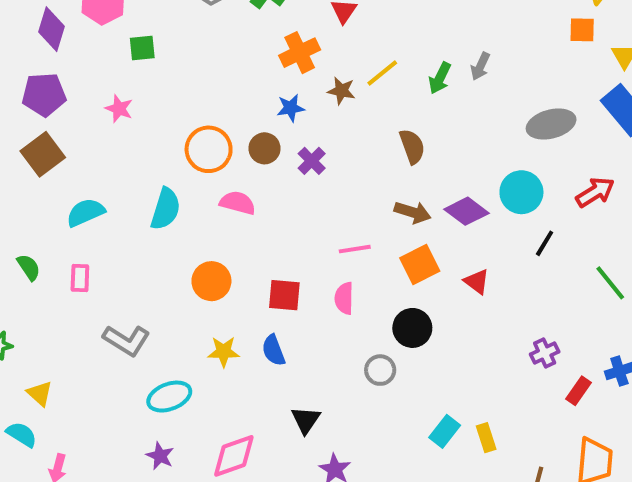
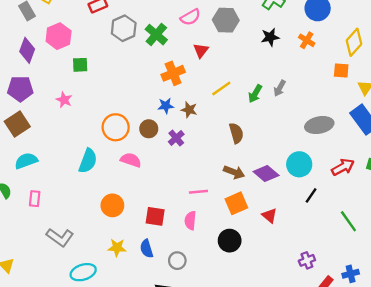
brown star: (341, 91) -> (189, 110), moved
cyan semicircle: (85, 212) -> (26, 161), moved
gray circle: (380, 370) -> (177, 261), moved

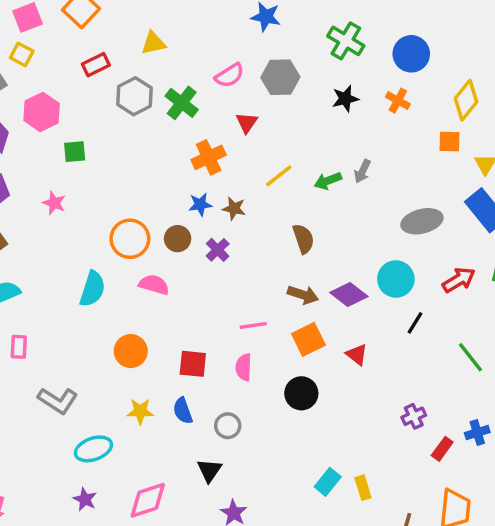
green arrow: (255, 94) -> (328, 181), turned 42

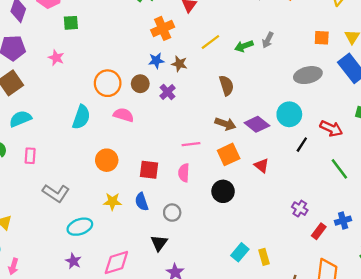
orange square: (450, 141) -> (322, 38), moved
red arrow: (459, 280) -> (331, 128), moved, turned 55
purple cross: (414, 416) -> (300, 209), turned -35

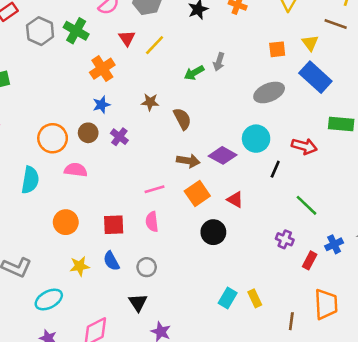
yellow line: (210, 42) -> (155, 45), moved
brown star: (179, 64) -> (150, 102), moved
green line: (339, 169) -> (306, 205), moved
black circle: (223, 191) -> (213, 232), moved

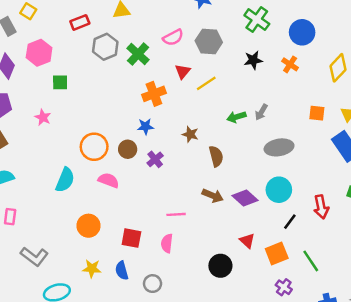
gray ellipse: (269, 92) -> (279, 147), moved
red arrow: (304, 146) -> (321, 207), turned 50
orange square: (197, 194) -> (277, 253), moved

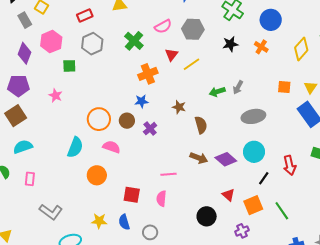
gray hexagon: (105, 47) -> (92, 44), moved
orange circle: (88, 226) -> (97, 175), moved
purple cross: (284, 287) -> (242, 231), moved, turned 32

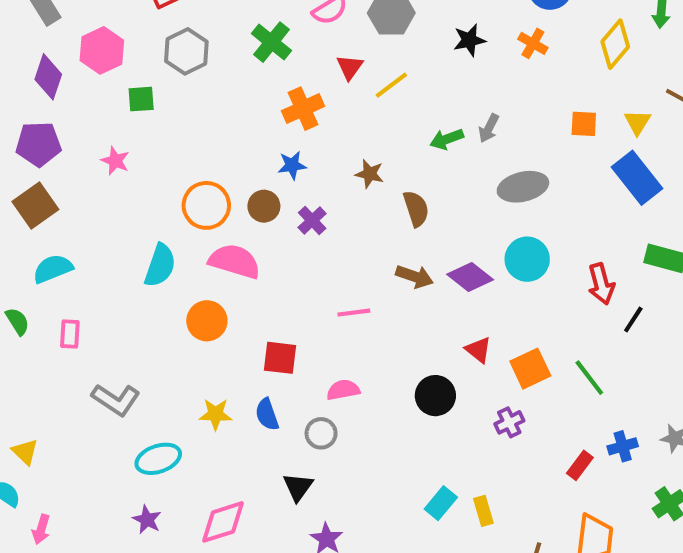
pink semicircle: (111, 147) -> (235, 261), size x1.4
black line: (264, 178) -> (633, 320), moved
pink semicircle: (161, 199) -> (343, 390), moved, turned 77

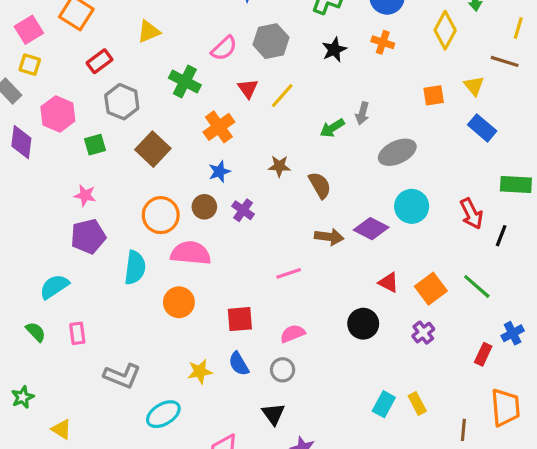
purple pentagon: (38, 144) -> (88, 236), moved
blue rectangle: (637, 178) -> (482, 128), size x0.7
brown square: (35, 205) -> (153, 149), moved

